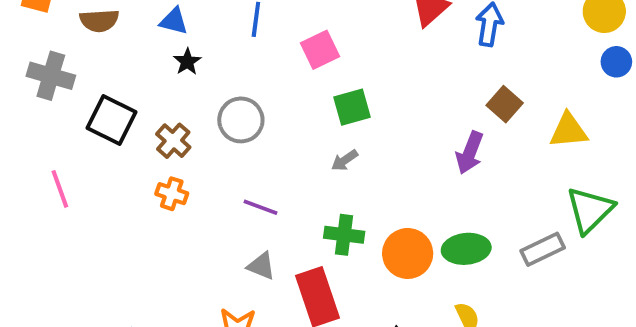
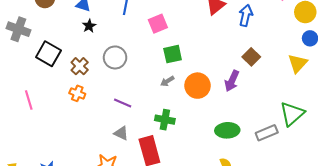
yellow triangle: (569, 131) -> (298, 63), moved, turned -45
pink line: (60, 189) -> (29, 100), moved
orange circle: (408, 253) -> (197, 86), moved

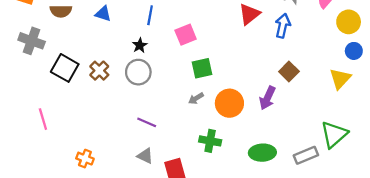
black star: (89, 26) -> (140, 45), moved
brown cross: (80, 66) -> (99, 71), moved
orange cross: (77, 93) -> (85, 159), moved
green cross: (165, 120) -> (210, 141), moved

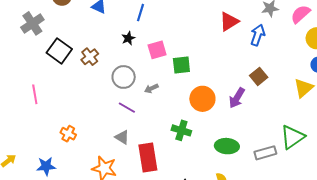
pink square: (186, 35) -> (157, 50), moved
gray cross: (32, 41) -> (32, 23), turned 30
gray circle: (138, 72) -> (124, 77), moved
gray arrow: (196, 98) -> (151, 88), moved

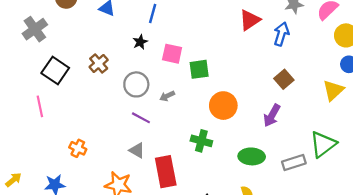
pink square: (157, 50) -> (172, 54), turned 30
black square: (59, 51) -> (55, 70), moved
purple arrow: (237, 98) -> (272, 115), moved

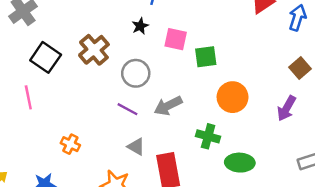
brown cross: (99, 63) -> (94, 50), size x1.4
gray arrow: (167, 96) -> (168, 106), moved, size x1.6
purple line: (141, 118) -> (127, 109), moved
green ellipse: (252, 156) -> (240, 163), moved

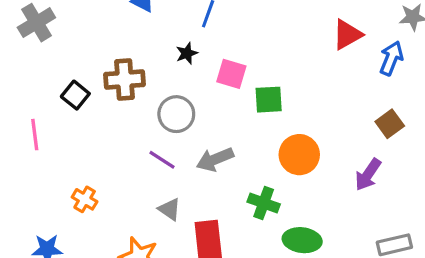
brown cross: (94, 50) -> (125, 79), turned 32
black square: (46, 57) -> (75, 95), moved, size x0.7

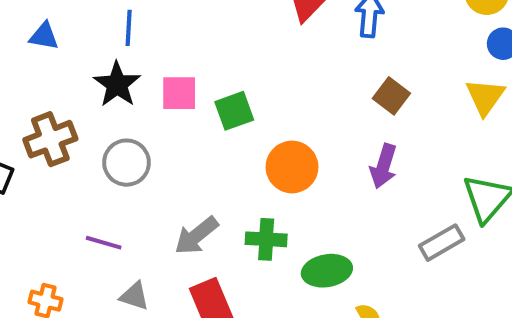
black star: (187, 53) -> (117, 84), size x1.6
gray arrow: (215, 159) -> (196, 236), moved
purple line: (162, 160) -> (104, 243), moved
gray triangle: (169, 209) -> (135, 296), moved

